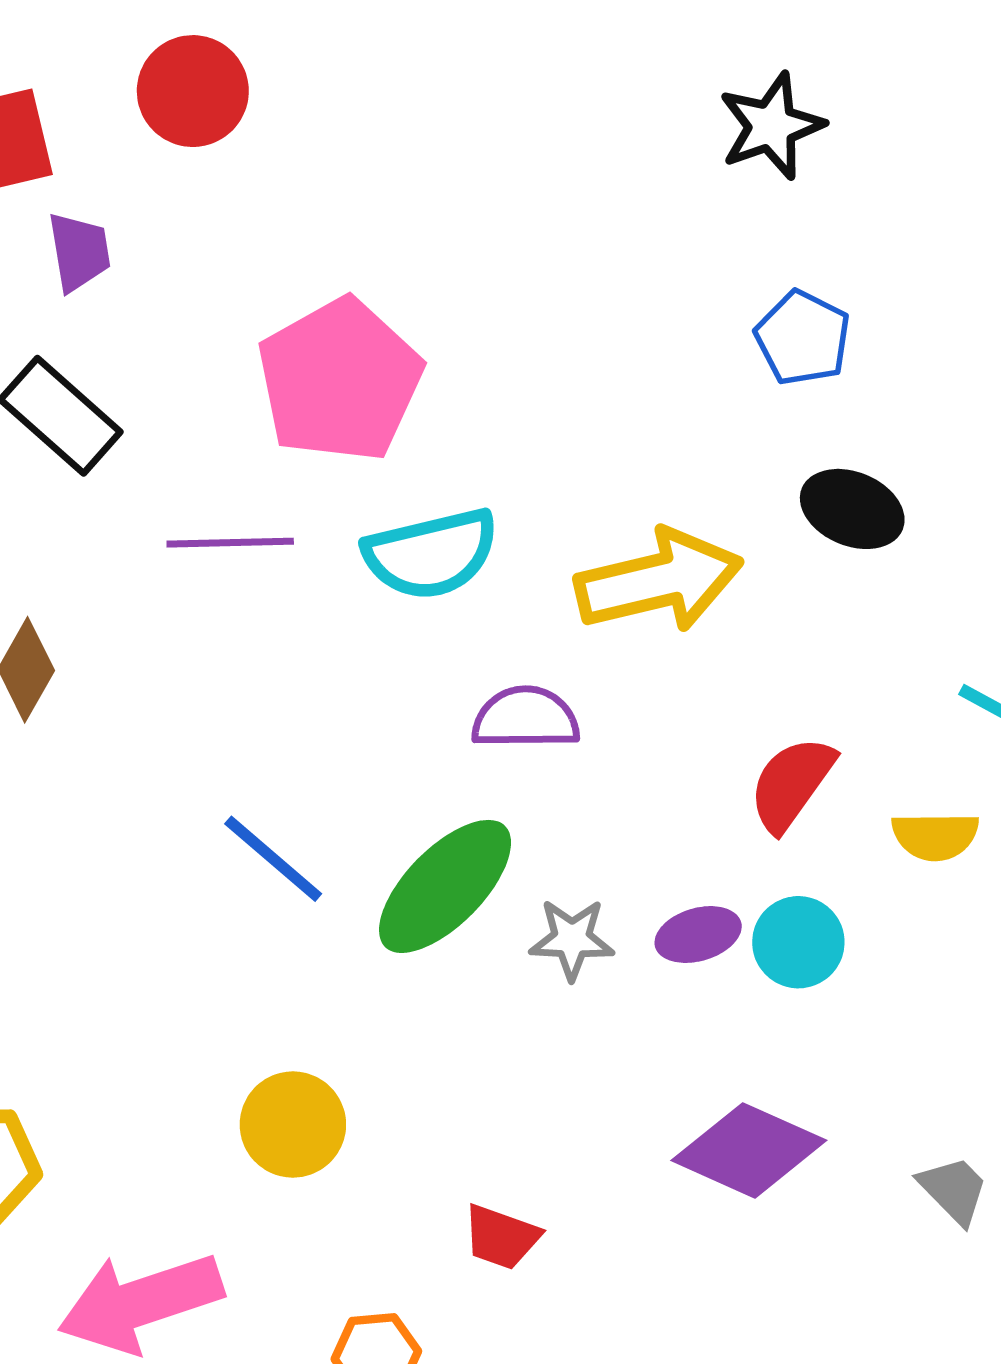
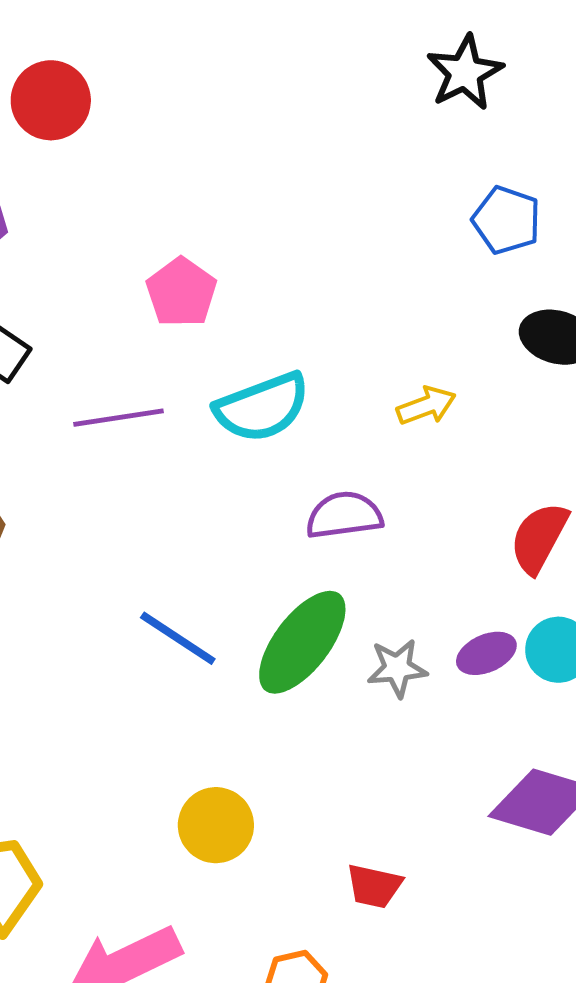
pink pentagon: (340, 380) -> (181, 292), size x0.6
yellow arrow: (659, 581) -> (426, 406), size x0.5

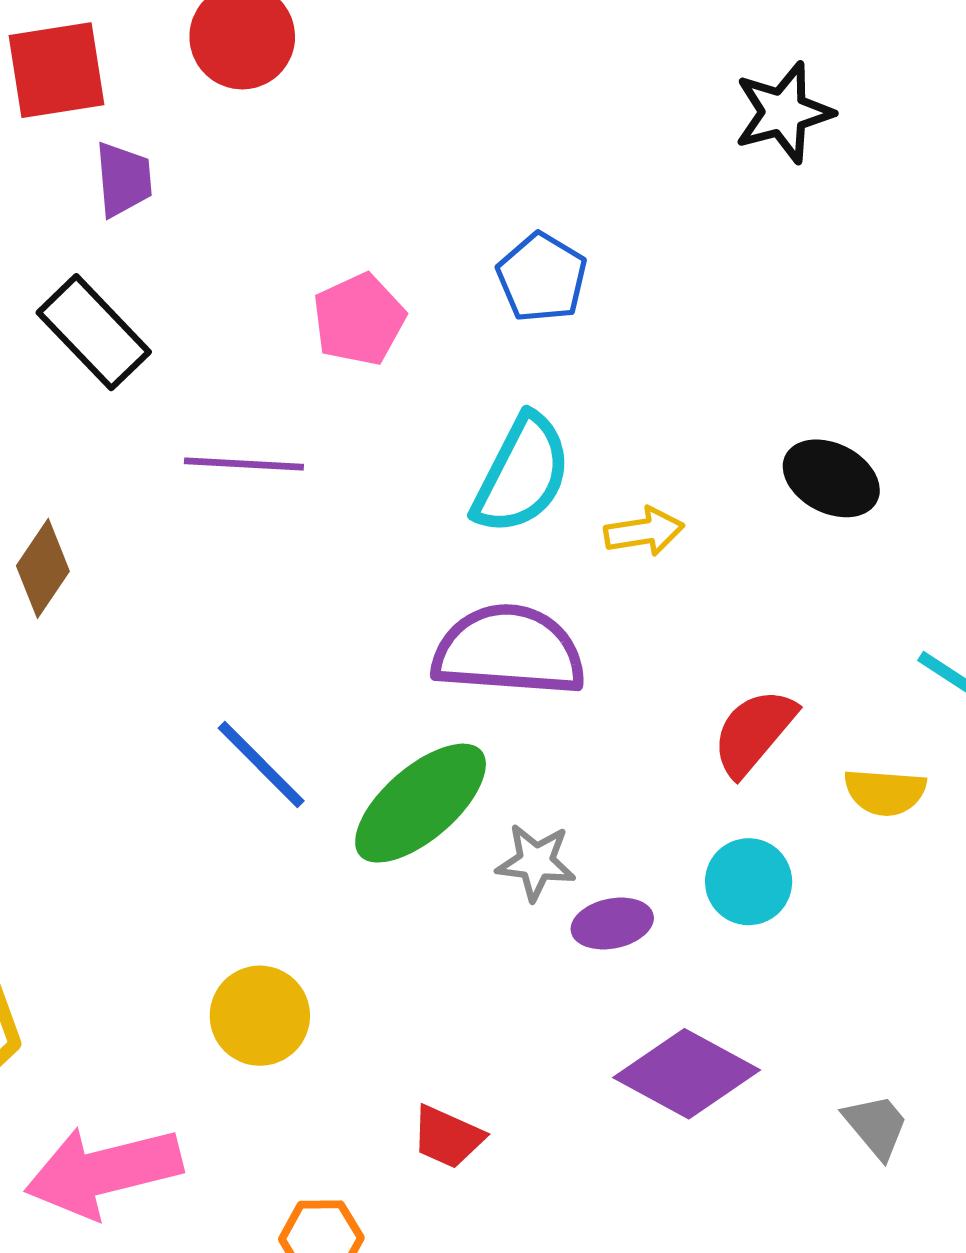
blue pentagon: (506, 220) -> (542, 278), moved
cyan semicircle: (262, 407) -> (522, 474), moved, turned -54
purple semicircle: (344, 515) -> (509, 651), size x1.5
purple ellipse: (486, 653) -> (612, 923), moved

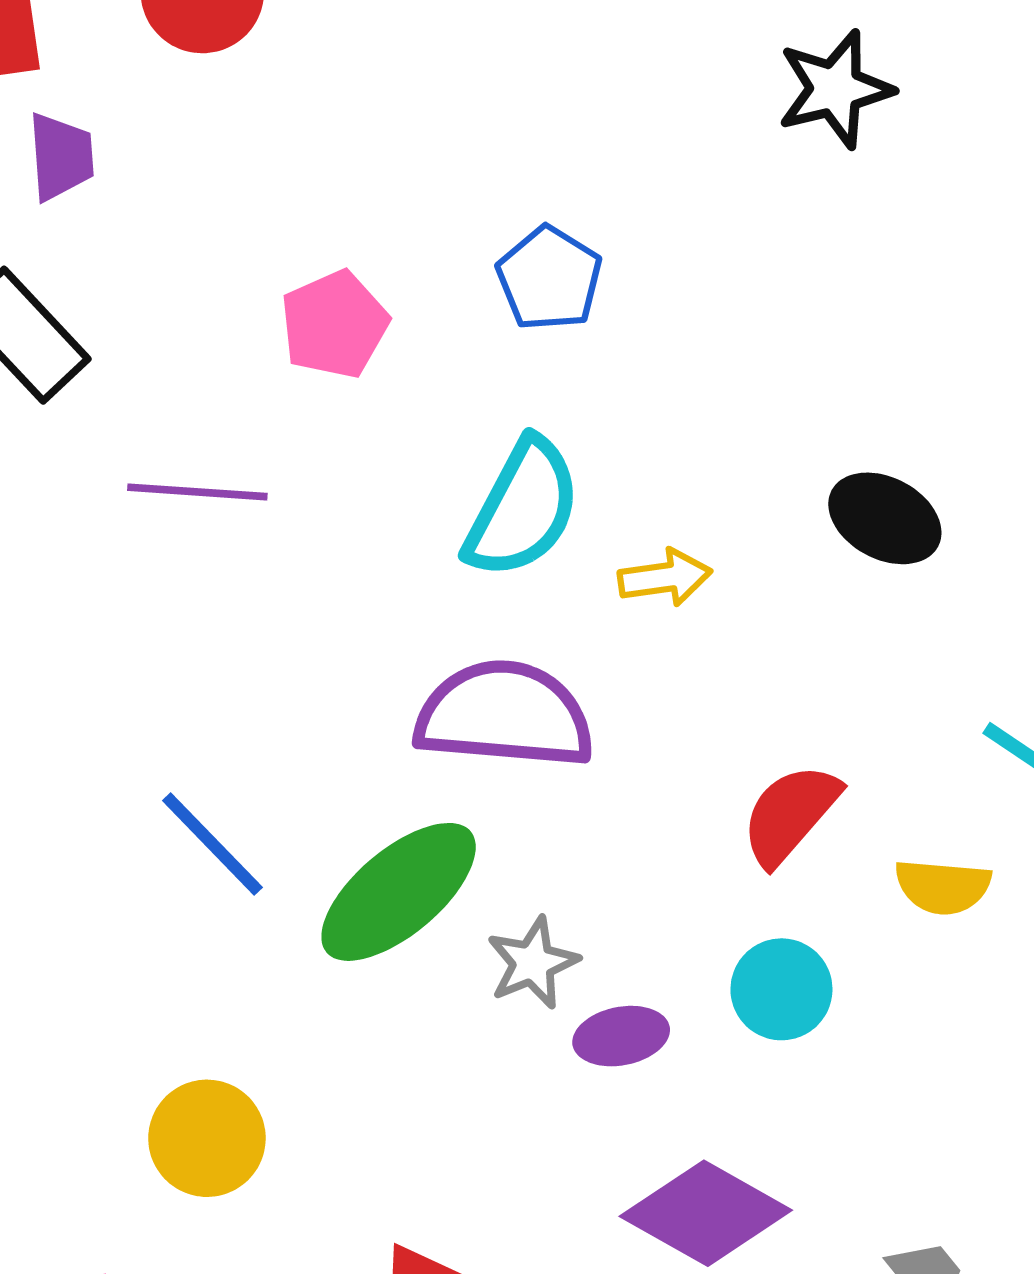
gray star: (536, 862) -> (533, 963), turned -30

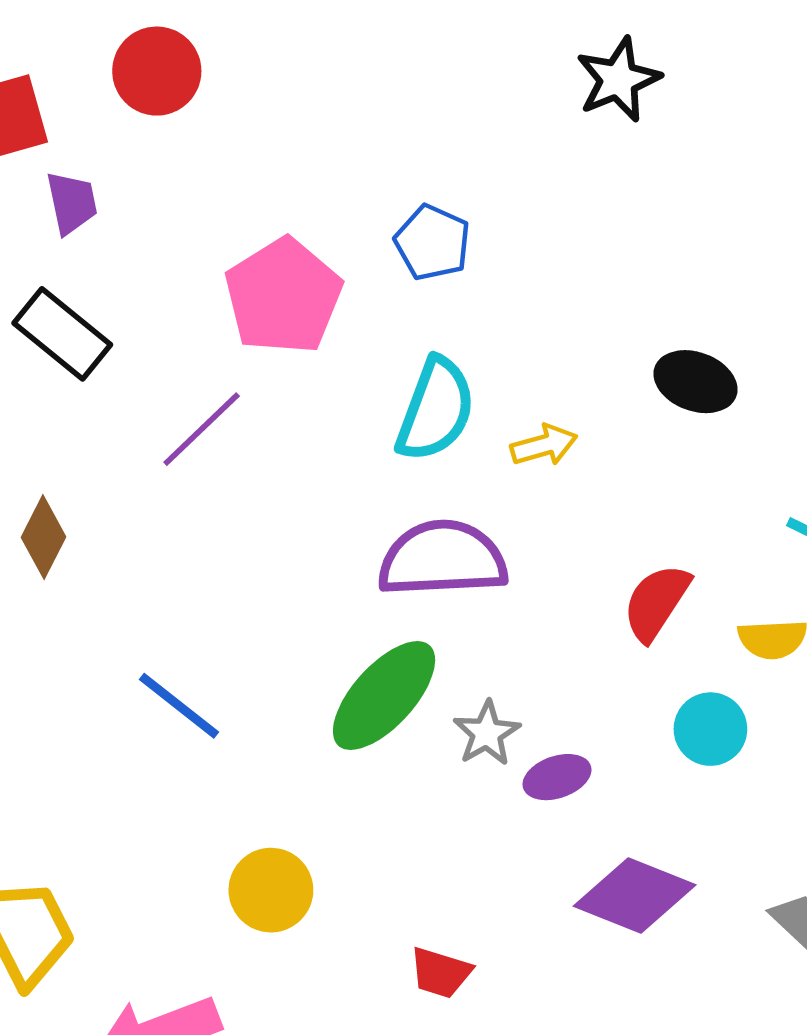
pink pentagon: (334, 324) -> (283, 296), size x1.5
purple line: (197, 492) -> (202, 429), turned -40
blue line: (212, 844) -> (179, 706), moved
cyan circle: (781, 989) -> (710, 729), moved

